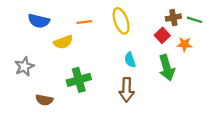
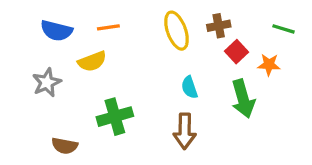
brown cross: (173, 18) -> (219, 26), moved
orange line: (84, 22) -> (108, 27), moved
gray star: (24, 67) -> (47, 82), moved

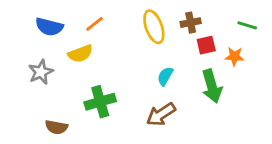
orange line: (108, 27) -> (95, 24), turned -30
red square: (237, 52) -> (206, 45), turned 30
cyan semicircle: (189, 87) -> (165, 76), turned 48
brown arrow: (185, 131) -> (161, 114), turned 56

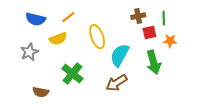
green line: (247, 25) -> (164, 18), moved, turned 72
yellow ellipse: (154, 27) -> (97, 37), moved
cyan semicircle: (165, 76) -> (120, 55), size x1.6
green cross: (100, 102) -> (72, 74), turned -35

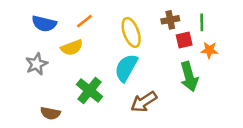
yellow ellipse: (97, 37) -> (131, 32), moved
cyan semicircle: (120, 55) -> (126, 68), moved

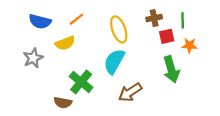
brown semicircle: (50, 113) -> (63, 103), moved

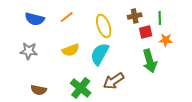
yellow semicircle: (65, 43) -> (71, 50), moved
gray star: (33, 58) -> (29, 51), turned 30
green cross: (81, 82) -> (81, 88), moved
brown semicircle: (63, 103) -> (39, 90), moved

